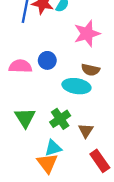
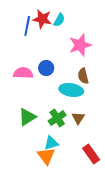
brown semicircle: (90, 70) -> (83, 76), turned 63
green triangle: (25, 118) -> (27, 117), turned 30
brown triangle: (86, 131) -> (78, 118), moved

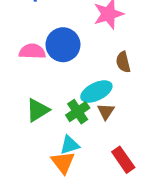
blue circle: (46, 68) -> (63, 45), size x1.6
brown semicircle: (83, 76) -> (123, 62), moved
cyan ellipse: (71, 90) -> (96, 92), moved, turned -35

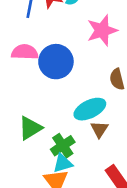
pink semicircle: (32, 51) -> (25, 52), moved
green cross: (78, 112) -> (63, 146), moved

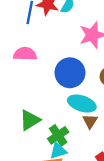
blue circle: (56, 62) -> (70, 73), moved
cyan ellipse: (90, 109) -> (82, 104), turned 44

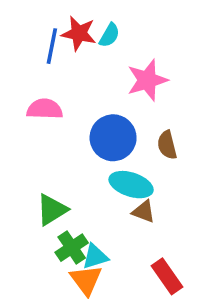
brown triangle: (90, 121) -> (144, 212), turned -42
green cross: (58, 135) -> (72, 248), moved

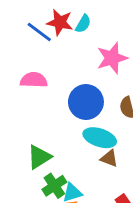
blue line: (52, 46) -> (39, 32), turned -64

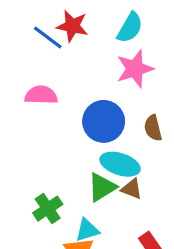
cyan semicircle: (83, 24) -> (130, 28), moved, size x1.4
green triangle: (39, 157) -> (102, 187), moved
green cross: (54, 186) -> (48, 209), moved

